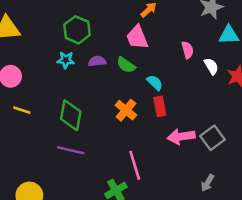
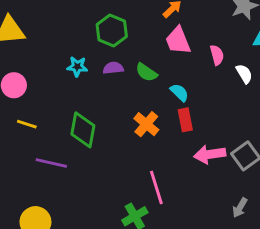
green hexagon: (77, 30) -> (112, 31), moved
pink trapezoid: (137, 37) -> (178, 41), moved
purple line: (71, 150) -> (51, 163), moved

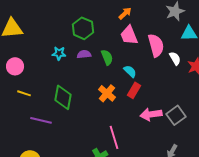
pink semicircle: (217, 55) -> (156, 45), size x1.6
green semicircle: (146, 72) -> (107, 57), turned -147
red rectangle: (185, 120) -> (134, 90), turned 42

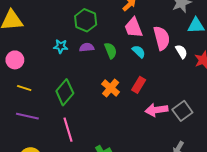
cyan semicircle: (130, 71) -> (139, 52), moved
green diamond: (63, 97) -> (65, 92), turned 30
purple line: (41, 120) -> (27, 116), moved
pink line: (114, 137) -> (68, 130), moved

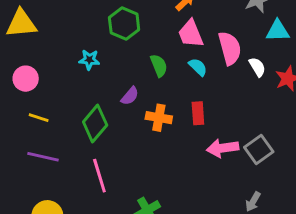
purple semicircle: (87, 47) -> (130, 96), moved, turned 136
red rectangle: (139, 85) -> (198, 113), turned -35
orange cross: (111, 88) -> (159, 118), turned -30

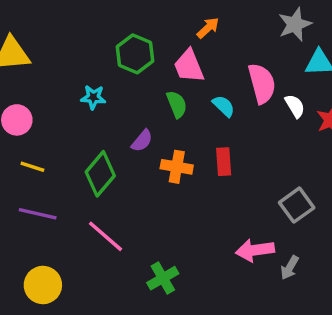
pink trapezoid: (191, 34) -> (189, 66), moved
pink arrow: (223, 148) -> (255, 250), moved
pink line: (99, 176) -> (105, 236), turned -32

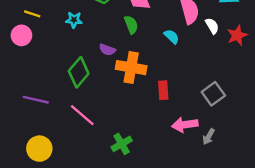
cyan semicircle: (224, 106) -> (172, 37), moved
purple semicircle: (142, 141) -> (107, 50), turned 70
red rectangle: (224, 162) -> (163, 90), moved
yellow line: (32, 167) -> (32, 14), moved
orange cross: (177, 167) -> (131, 68), size x1.4

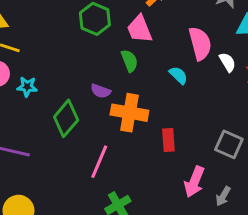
cyan star: (74, 20) -> (27, 87), moved
gray square: (213, 94) -> (229, 144), turned -30
pink line: (82, 115) -> (99, 162), moved, turned 72
pink arrow: (185, 125) -> (194, 182), turned -60

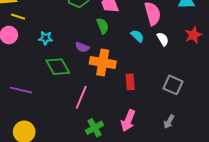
white semicircle: (227, 62) -> (163, 39), moved
cyan star: (27, 87) -> (46, 38), moved
green diamond: (66, 118) -> (58, 67), turned -70
pink arrow: (194, 182) -> (128, 121), moved

